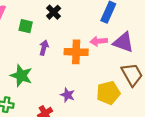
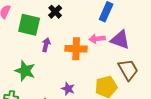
green square: (26, 26) -> (29, 25), size x1.6

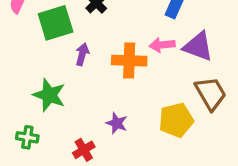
green square: (29, 25) -> (56, 23), turned -30

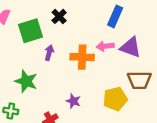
brown trapezoid: (211, 93) -> (139, 80), turned 120

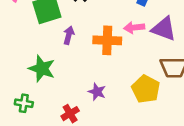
yellow pentagon: (115, 99) -> (146, 89), turned -30

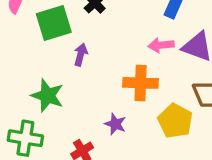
orange cross: (107, 40) -> (141, 83), moved
green cross: (24, 103) -> (25, 138), size x1.5

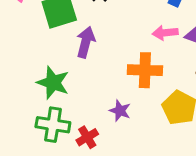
purple arrow: (81, 55) -> (86, 42), size x1.4
green cross: (25, 138) -> (53, 125), moved

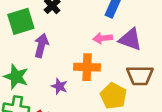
purple star: (120, 111) -> (59, 86), moved

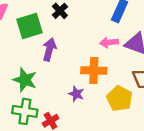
purple star: (59, 86) -> (76, 94), moved

